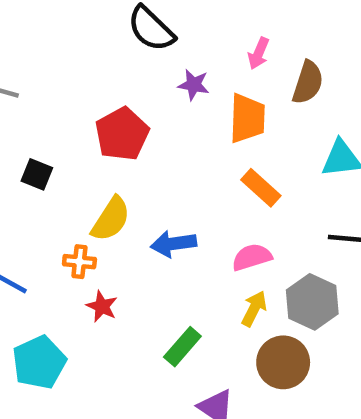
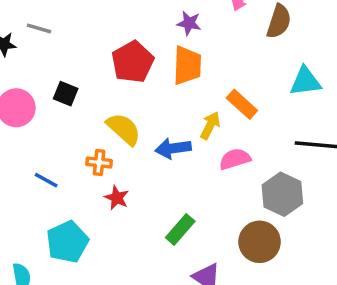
orange trapezoid: (247, 118) -> (187, 65), moved
yellow semicircle: (111, 219) -> (124, 129), turned -81
yellow arrow: (254, 309) -> (210, 125), moved

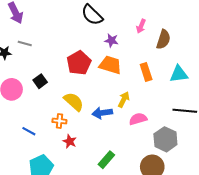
orange trapezoid: (187, 65) -> (110, 65), turned -75
black square: (66, 94) -> (40, 81), turned 32
orange rectangle: (242, 104) -> (146, 72), moved, turned 30

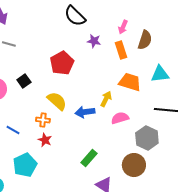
orange trapezoid: (110, 65) -> (130, 82), moved
orange rectangle: (146, 72) -> (121, 50), moved
red star: (70, 141) -> (45, 140), moved

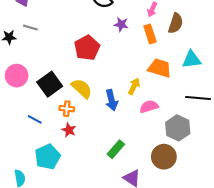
black square: (24, 81) -> (50, 84), moved, size x1.6
blue arrow: (85, 112) -> (112, 100), turned -96

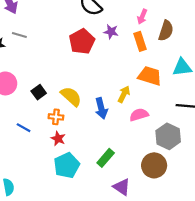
red pentagon: (87, 48) -> (82, 41), moved
black square: (50, 84) -> (39, 92), size x0.6
cyan pentagon: (48, 157) -> (67, 165), moved

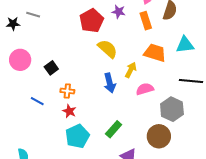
yellow semicircle: (71, 96) -> (108, 49), moved

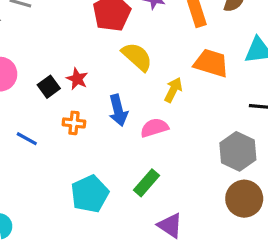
blue arrow: (110, 83) -> (118, 110), moved
pink semicircle: (145, 89) -> (154, 128), moved
red star: (69, 111) -> (77, 79), moved
brown circle: (159, 136) -> (244, 199), moved

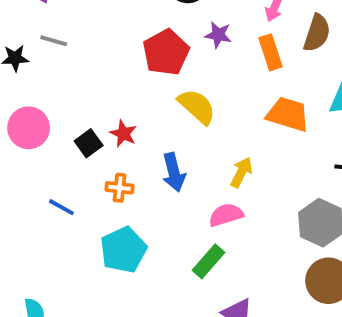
yellow arrow: (173, 90) -> (241, 172), moved
pink semicircle: (154, 128) -> (226, 215), moved
cyan pentagon: (90, 194) -> (123, 250), moved

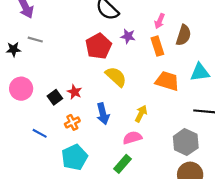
orange cross: (120, 188) -> (72, 122), turned -32

